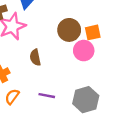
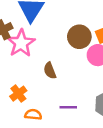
orange semicircle: (12, 97) -> (33, 115), turned 70

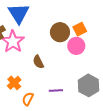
orange semicircle: (33, 115) -> (28, 99), turned -64

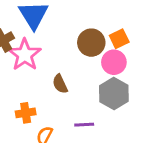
orange cross: (14, 83) -> (26, 113), turned 32
gray hexagon: (88, 85) -> (114, 93), moved

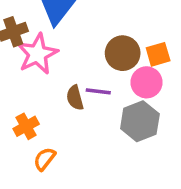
orange cross: (26, 113) -> (26, 126), turned -30
purple line: (84, 125) -> (98, 91), moved

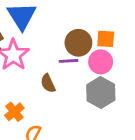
orange square: (158, 54) -> (106, 39), turned 30
purple line: (98, 91) -> (68, 61), moved

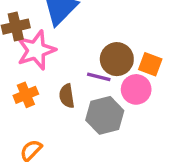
gray hexagon: (101, 92) -> (105, 115), moved
orange cross: (14, 112) -> (26, 95), moved

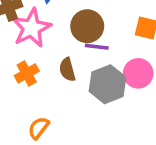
brown circle: (117, 59) -> (87, 26), moved
pink circle: (136, 89) -> (138, 73), moved

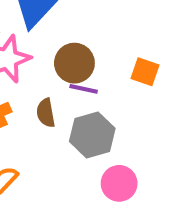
pink circle: (138, 73) -> (119, 183), moved

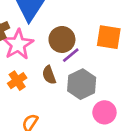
orange square: (145, 72) -> (109, 37), size x1.4
purple line: (84, 89) -> (71, 55), turned -42

